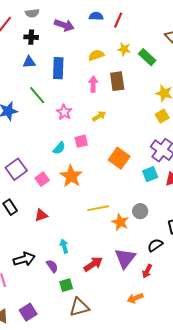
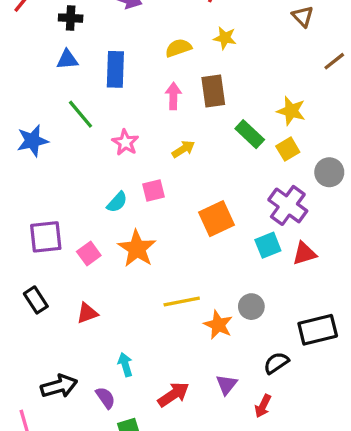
green rectangle: (147, 57) -> (250, 134), moved
orange square: (119, 158) -> (217, 219), turned 30
purple square: (16, 169) -> (46, 237), turned 30
purple triangle: (125, 258) -> (226, 384), size x0.6

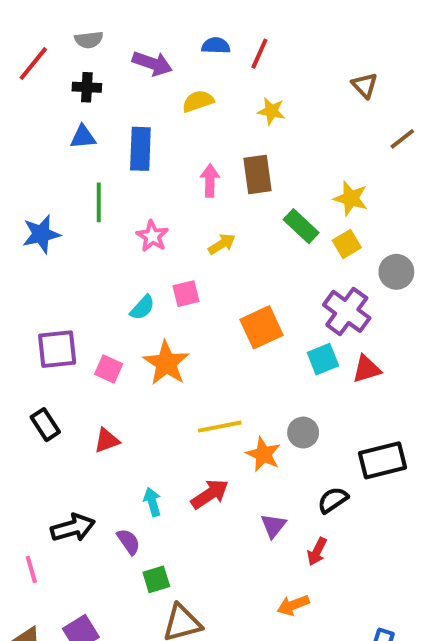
yellow semicircle: (178, 48) -> (198, 101), moved
green line: (81, 114) -> (99, 202), turned 40
pink square: (89, 254) -> (109, 369), turned -30
red arrow: (173, 394) -> (210, 494), moved

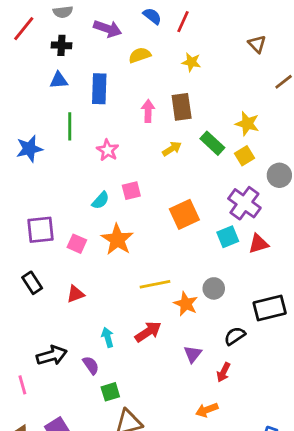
blue semicircle: (216, 46) -> (152, 16), turned 36
yellow arrow: (222, 244) -> (172, 149), moved

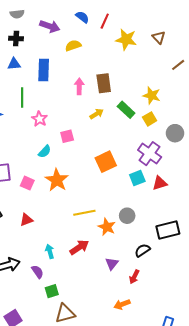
yellow star: (191, 62) -> (126, 39), moved, size x1.5
pink star: (108, 150) -> (40, 119), moved
pink square: (131, 191) -> (67, 136), moved

